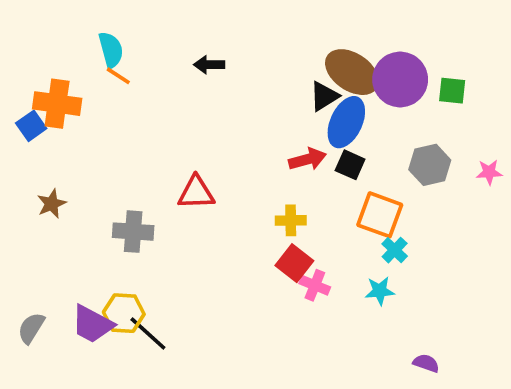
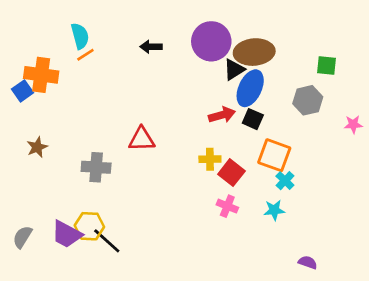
brown ellipse: (352, 72) -> (254, 52), turned -39
orange line: (118, 76) -> (85, 55), turned -66
purple circle: (400, 79) -> (211, 41), moved
gray hexagon: (430, 165) -> (308, 100), moved
red square: (294, 263) -> (231, 173), moved

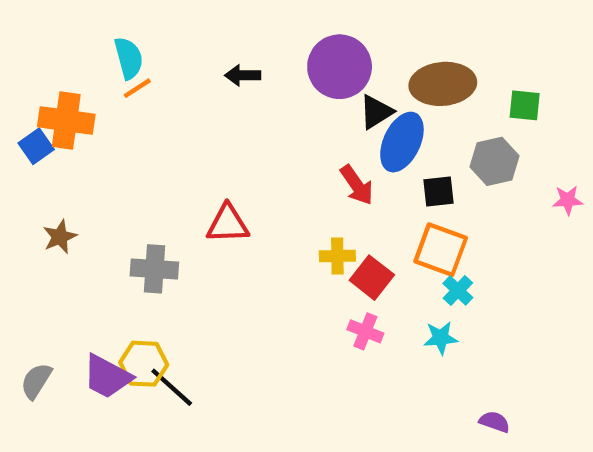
brown ellipse: (254, 52) -> (443, 84), moved
red arrow: (222, 115) -> (357, 185), turned 70
black square: (253, 119) -> (439, 192), moved, turned -30

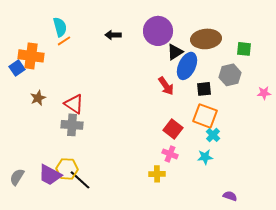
red triangle: (228, 224) -> (74, 104), moved, turned 35
brown star: (60, 237) -> (38, 98), moved
yellow cross: (337, 256) -> (157, 174), moved

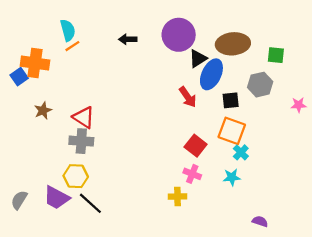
yellow hexagon: (67, 169) -> (76, 176), moved

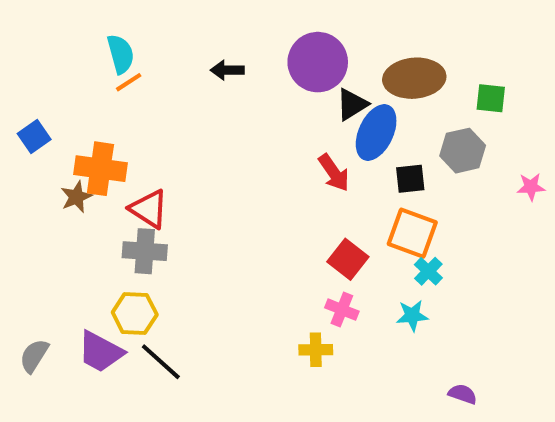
orange cross: (35, 63) -> (100, 169), moved

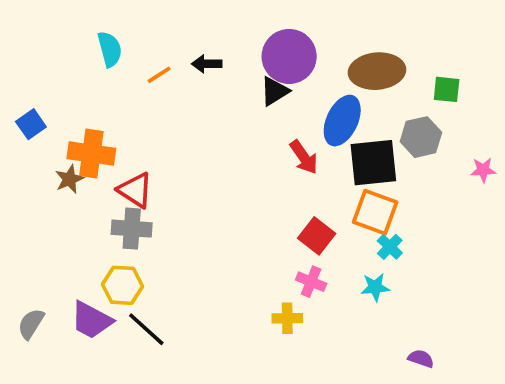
orange line: (129, 82) -> (159, 75), moved
black triangle: (352, 104) -> (274, 91), moved
black square: (410, 179) -> (373, 163), size x1.8

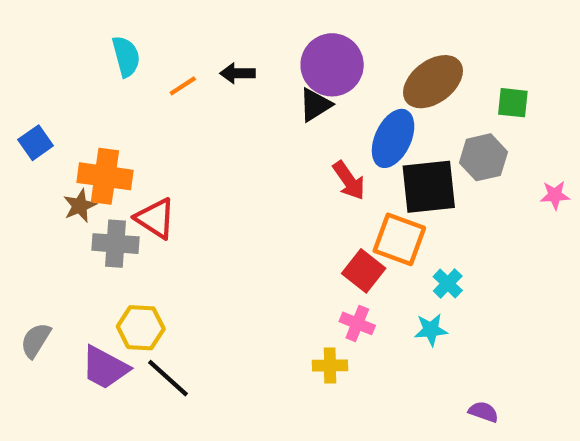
brown ellipse: (377, 71) -> (433, 82), turned -32
orange square: (375, 212) -> (399, 239), moved
gray cross: (132, 229) -> (115, 244), moved
gray semicircle: (31, 324) -> (36, 340), moved

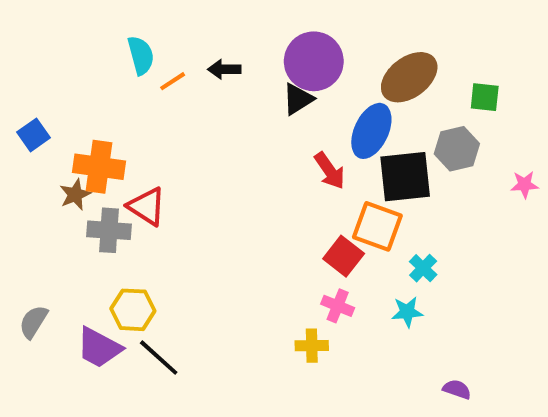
cyan semicircle: (126, 56) -> (141, 55), moved

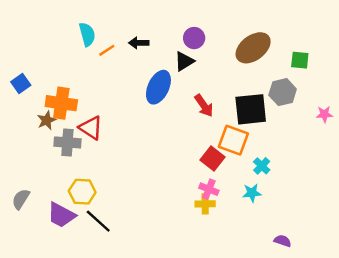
purple circle: (314, 61) -> (194, 38), size x0.6
blue ellipse: (371, 131) -> (158, 87), moved
yellow cross: (312, 346) -> (205, 204), moved

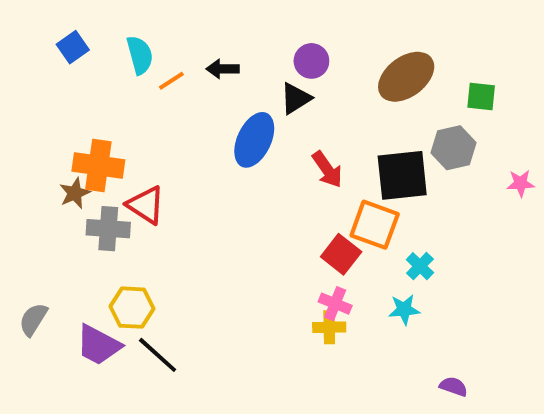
blue square: (21, 83) -> (73, 47), moved

